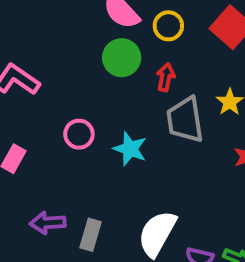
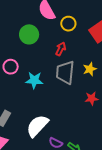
green circle: (122, 58) -> (29, 34), moved
cyan star: (130, 149) -> (34, 80), turned -30

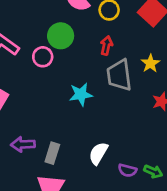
pink circle: (11, 67) -> (43, 57), moved
white semicircle: (37, 126) -> (98, 153), size x0.7

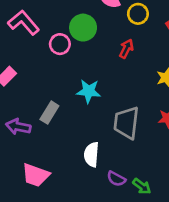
gray trapezoid: (119, 75) -> (126, 123), moved
gray rectangle: (52, 153) -> (49, 113), moved
white semicircle: (98, 153) -> (91, 154), turned -40

